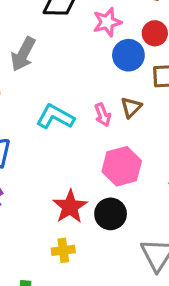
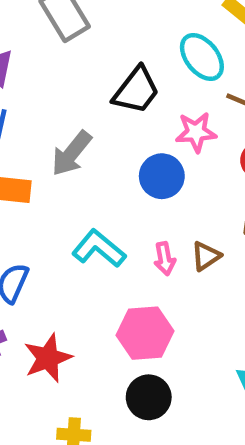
blue circle: (128, 55) -> (162, 176), moved
pink hexagon: (122, 166) -> (145, 333), moved
red star: (70, 207) -> (48, 358), moved

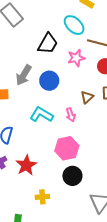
blue circle: (162, 176) -> (49, 81), moved
brown triangle: (206, 256) -> (87, 97), moved

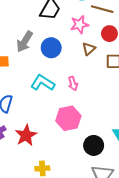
brown triangle: (87, 97) -> (89, 49), moved
black circle: (72, 176) -> (94, 145), moved

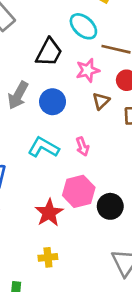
red star: (26, 135) -> (49, 213), moved
black circle: (94, 145) -> (110, 206), moved

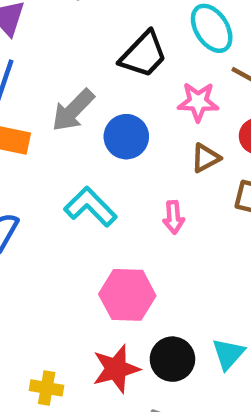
pink arrow: (82, 146) -> (174, 217), moved
black circle: (110, 206) -> (172, 359), moved
red star: (49, 213) -> (116, 369), moved

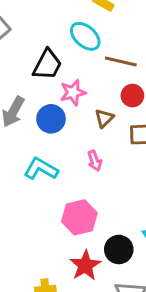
pink star: (198, 102) -> (73, 93), moved

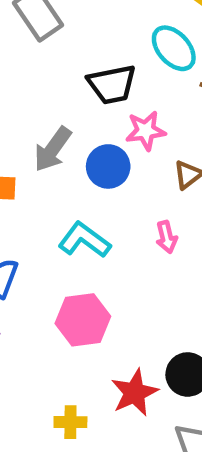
black trapezoid: (47, 65) -> (112, 84), turned 44
pink hexagon: (79, 217) -> (83, 320), moved

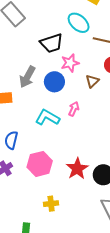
pink arrow: (166, 237) -> (74, 109), moved, turned -136
pink hexagon: (83, 320) -> (40, 164), moved
red star: (135, 393) -> (77, 169), moved

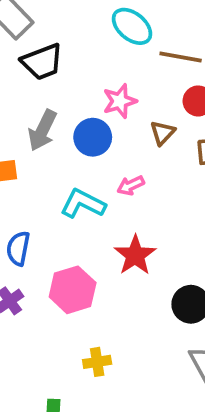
black trapezoid: (52, 43) -> (42, 62), moved
pink arrow: (74, 109) -> (131, 185), turned -136
red star: (77, 169) -> (135, 255), moved

